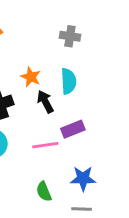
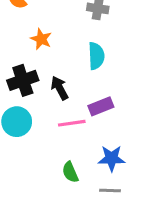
orange star: (31, 77) -> (41, 39), moved
black arrow: (45, 102) -> (60, 88), moved

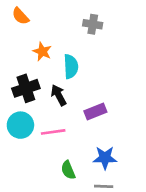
cyan semicircle: (96, 56) -> (71, 66), moved
pink line: (72, 123) -> (53, 132), moved

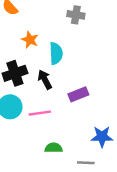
blue star: (105, 158) -> (102, 137), moved
green semicircle: (68, 170) -> (54, 148), turned 112

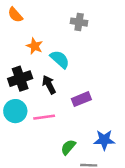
cyan semicircle: (56, 53) -> (60, 59), turned -45
green semicircle: (54, 148) -> (68, 147), moved, turned -49

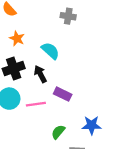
orange star: (35, 46) -> (17, 38), moved
purple rectangle: (81, 99) -> (63, 94), moved, turned 48

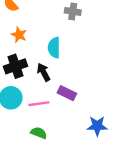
cyan semicircle: (50, 51) -> (54, 48), turned -132
green semicircle: (58, 132) -> (39, 133), moved, turned 72

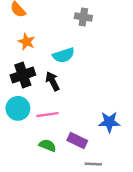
cyan semicircle: (54, 48) -> (64, 55), turned -108
purple rectangle: (67, 93) -> (77, 140), moved
blue star: (97, 126) -> (109, 122), moved

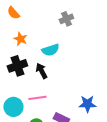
gray cross: (83, 17) -> (66, 19), turned -32
cyan circle: (18, 108) -> (13, 107), moved

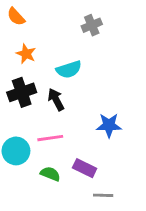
blue star: (87, 104) -> (109, 125), moved

